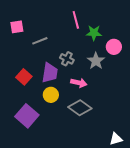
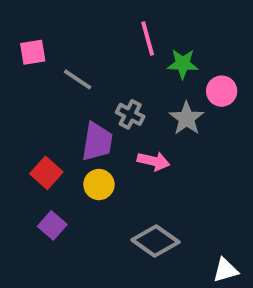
gray line: (40, 41) -> (78, 79), turned 56
red square: (24, 77) -> (46, 173), moved
gray diamond: (80, 108) -> (155, 241), moved
purple square: (27, 116) -> (52, 225), size x0.6

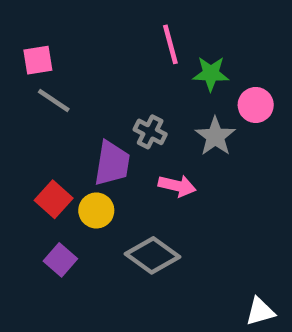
gray line: (78, 79) -> (54, 100), moved
yellow circle: (99, 185) -> (96, 210), moved
gray diamond: (155, 241) -> (152, 255), moved

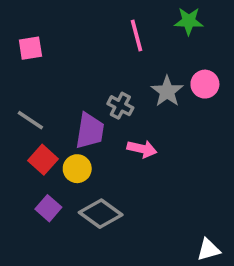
green star: (211, 74) -> (189, 21), moved
gray line: (54, 100) -> (30, 120), moved
gray star: (215, 136) -> (167, 91), moved
gray diamond: (152, 255) -> (101, 214), moved

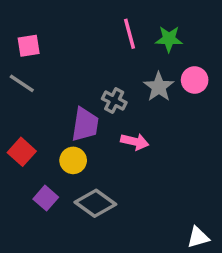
green star: (189, 21) -> (169, 39), moved
gray line: (30, 120) -> (22, 83), moved
red square: (43, 160) -> (22, 152), moved

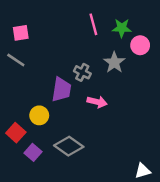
pink circle: (195, 80) -> (140, 45), moved
red square: (22, 152) -> (16, 133), moved
yellow circle: (73, 160) -> (39, 115), moved
purple square: (46, 198) -> (33, 152), moved

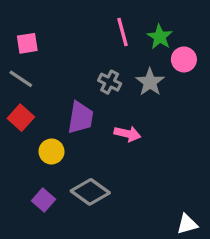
green star: (122, 28) -> (160, 37), turned 30
gray cross: (82, 72) -> (110, 82), moved
red square: (16, 133) -> (21, 118), moved

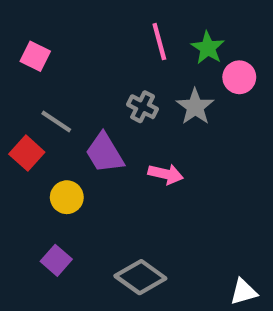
pink square: (27, 43) -> (35, 56), turned 35
gray line: (21, 79) -> (56, 121), moved
purple trapezoid: (81, 118) -> (105, 153), turned 140
gray diamond: (90, 192) -> (140, 277), moved

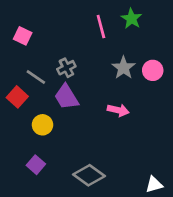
green star: (208, 48) -> (131, 19), moved
pink circle: (239, 77) -> (153, 70), moved
gray cross: (143, 107) -> (66, 68), moved, turned 36
pink arrow: (166, 174) -> (118, 110), moved

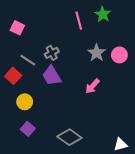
pink arrow: (118, 110) -> (92, 86), turned 119
yellow circle: (42, 125) -> (25, 102), moved

